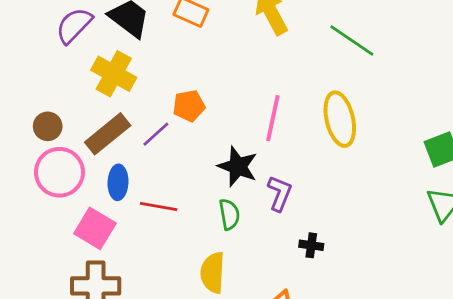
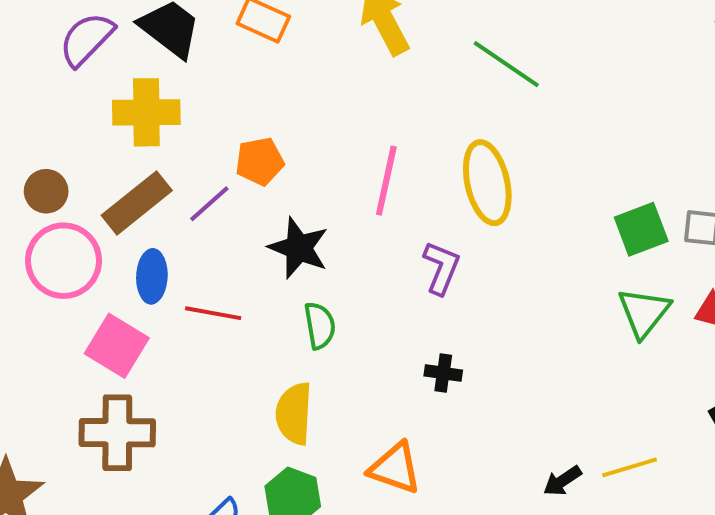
yellow cross: (114, 74) -> (146, 112), turned -30
black star: (238, 166) -> (299, 248), moved
purple L-shape: (280, 193) -> (441, 268), moved

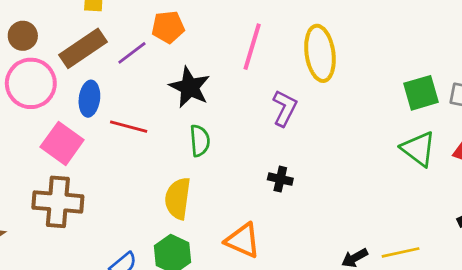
green triangle: (644, 312) -> (418, 149), turned -36

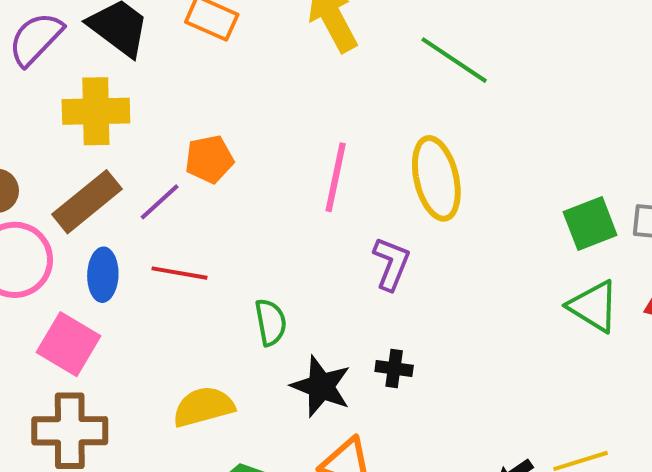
black star: (190, 87) -> (321, 386), moved
red line: (129, 127) -> (179, 273), moved
yellow semicircle: (178, 198) -> (203, 407), moved, turned 72

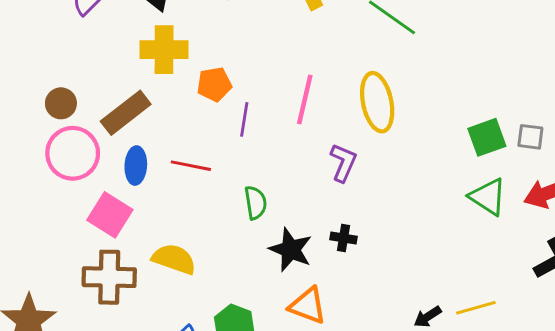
yellow cross: (96, 111) -> (164, 50), moved
purple line: (160, 202) -> (244, 119), moved, turned -40
yellow semicircle: (203, 407) -> (174, 259), moved, turned 33

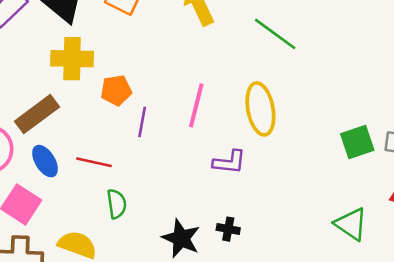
purple L-shape: (343, 163) -> (229, 162), turned 72
blue ellipse: (136, 166) -> (45, 161), turned -36
green triangle: (488, 197) -> (351, 224), moved
green semicircle: (256, 203) -> (117, 204), moved

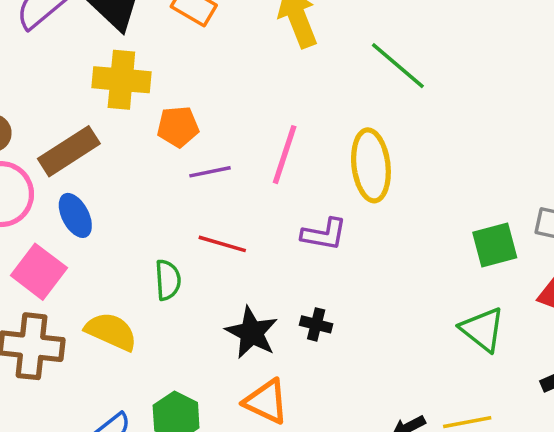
purple line: (142, 122) -> (210, 172), turned 64
green square: (357, 142) -> (495, 245), moved
red line: (94, 162) -> (222, 244), moved

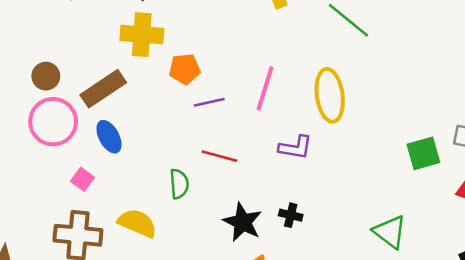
pink square: (39, 272) -> (83, 179), size x0.6
green triangle: (482, 329) -> (390, 232), moved

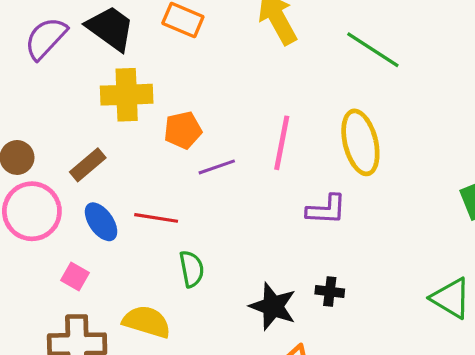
brown rectangle: (103, 89) -> (88, 165), size x0.7
red line: (219, 156) -> (156, 218), moved

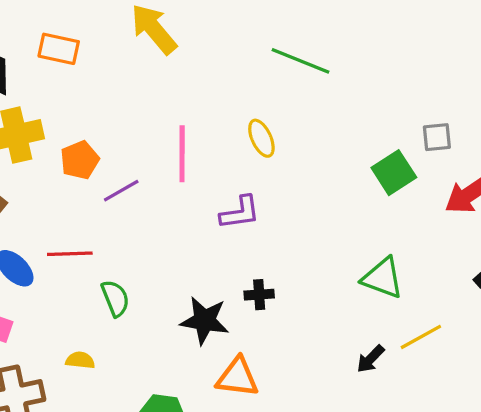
green line: (373, 50) -> (300, 61), moved
yellow ellipse: (360, 142) -> (261, 138), size x0.6
yellow semicircle: (147, 322) -> (80, 360), size x0.6

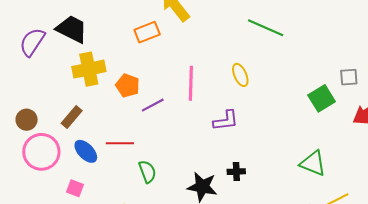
orange rectangle: (59, 49) -> (147, 32), moved, turned -35
orange pentagon: (80, 160) -> (128, 86), turned -30

